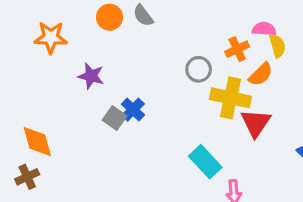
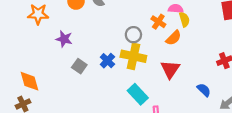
orange cross: (237, 49) -> (158, 22), turned -32
yellow cross: (230, 98) -> (133, 56), moved
blue cross: (133, 110) -> (107, 61), moved

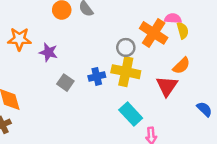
orange star: (38, 14) -> (19, 39), moved
orange cross: (158, 22) -> (154, 33), size x1.6
orange semicircle: (174, 38) -> (181, 66), moved
blue cross: (107, 61) -> (97, 76), turned 32

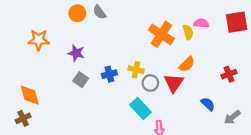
pink semicircle: (173, 18) -> (201, 23), moved
gray circle: (126, 47) -> (150, 83), moved
purple star: (48, 52) -> (76, 53), moved
yellow cross: (126, 72) -> (136, 70), size x0.6

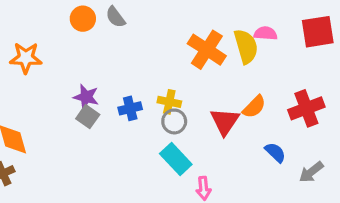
yellow semicircle: (188, 32) -> (246, 46), size x1.5
purple star: (76, 53) -> (86, 97), moved
orange semicircle: (187, 64) -> (254, 107), moved
red cross: (229, 74) -> (306, 108), size x1.5
gray circle: (150, 83) -> (174, 121), moved

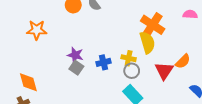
yellow semicircle: (246, 46) -> (147, 43), moved

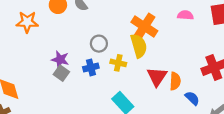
orange star: (37, 30) -> (27, 22), moved
orange semicircle: (183, 61) -> (175, 81), moved, turned -42
gray circle: (132, 71) -> (99, 44), moved

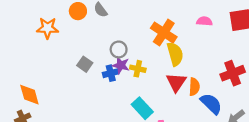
yellow semicircle: (139, 46) -> (175, 54), moved
purple star: (60, 60) -> (121, 65), moved
gray square: (61, 73) -> (85, 64), moved
blue semicircle: (192, 98) -> (211, 104), size x1.5

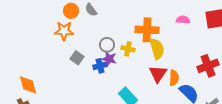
orange star: (47, 28) -> (64, 31), moved
orange cross: (164, 33) -> (147, 30), turned -30
yellow cross: (138, 69) -> (128, 49), moved

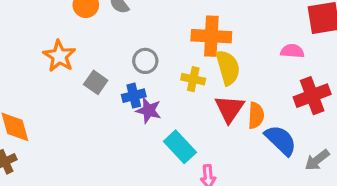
pink semicircle: (183, 20) -> (292, 51), moved
orange star: (64, 31) -> (59, 56), moved, turned 30
yellow cross: (128, 49) -> (193, 79), moved
purple star: (109, 59) -> (149, 110), moved

